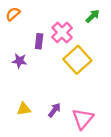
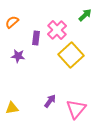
orange semicircle: (13, 14) -> (12, 22), moved
yellow triangle: (24, 109) -> (12, 108), moved

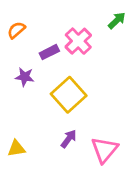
purple rectangle: (36, 38) -> (49, 52), turned 56
yellow square: (71, 55) -> (69, 95), moved

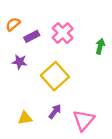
green arrow: (117, 20) -> (100, 46), moved, turned -32
purple rectangle: (49, 52) -> (32, 36), moved
yellow triangle: (16, 148) -> (25, 118), moved

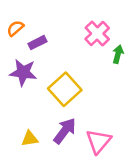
pink cross: (63, 33) -> (97, 33), moved
purple star: (20, 62) -> (23, 72), size x1.5
purple arrow: (55, 111) -> (65, 131), size x1.5

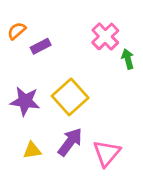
green arrow: (118, 54) -> (128, 59), turned -30
purple star: (23, 72) -> (25, 101), moved

